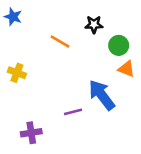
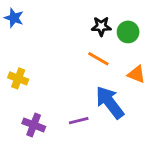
orange line: (60, 41) -> (98, 59), moved
green circle: (119, 45) -> (128, 32), moved
purple cross: (31, 133) -> (34, 125), moved, turned 30

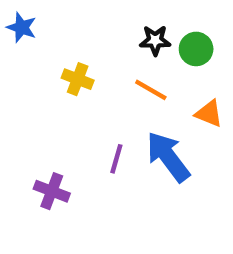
yellow cross: (18, 78) -> (78, 79), moved
purple line: (79, 121) -> (116, 159), moved, turned -60

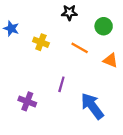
blue star: (22, 27) -> (11, 28), moved
black star: (155, 40) -> (69, 13), moved
blue arrow: (168, 157) -> (92, 106), moved

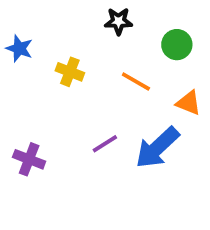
purple line: (61, 84) -> (105, 144), turned 42
purple cross: (27, 101) -> (29, 159), moved
blue arrow: (92, 106) -> (157, 148), moved, turned -96

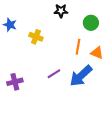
orange line: (136, 82) -> (78, 47), moved, turned 70
purple cross: (29, 159) -> (15, 82), turned -35

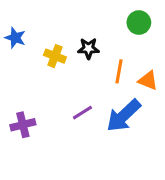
black star: (61, 11) -> (88, 48), moved
green circle: (91, 23) -> (139, 23), moved

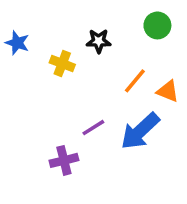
black star: (88, 48) -> (99, 41), moved
orange line: (119, 71) -> (135, 81), turned 30
purple cross: (23, 125) -> (64, 160), moved

